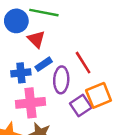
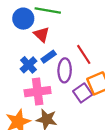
blue cross: (21, 73) -> (28, 65), turned -35

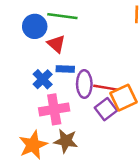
red line: (84, 54) -> (106, 88), moved, turned -45
blue rectangle: (49, 57) -> (65, 69), turned 40

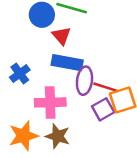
blue rectangle: (65, 69) -> (67, 63), size x1.6
blue cross: (43, 79) -> (20, 74), moved

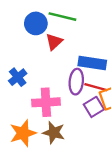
red triangle: (61, 36) -> (54, 42), turned 30
blue rectangle: (67, 63) -> (92, 63), moved

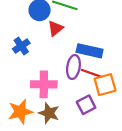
blue cross: (18, 77) -> (21, 46), moved
purple square: (94, 107) -> (86, 105), moved

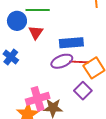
purple ellipse: (73, 67) -> (62, 61), turned 75
pink cross: (44, 84) -> (38, 99), moved

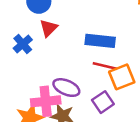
red triangle: (36, 32) -> (49, 28), moved
purple ellipse: (62, 61) -> (66, 88), moved, turned 35

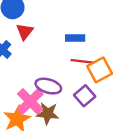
blue rectangle: (100, 41) -> (75, 38), size x0.7
pink cross: (46, 101) -> (30, 101), turned -32

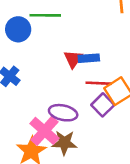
red triangle: (25, 32) -> (73, 59), moved
purple square: (85, 96) -> (103, 105), moved

